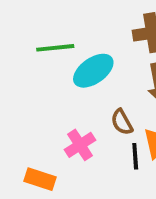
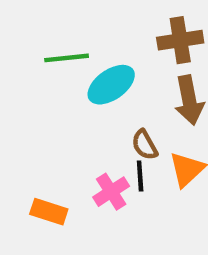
pink cross: (80, 145) -> (111, 192), moved
black line: (135, 156) -> (140, 176), moved

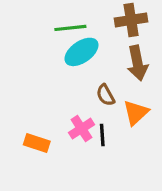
green line: (67, 58) -> (70, 28), moved
black line: (140, 176) -> (102, 135), moved

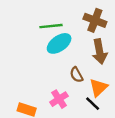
brown cross: (131, 20) -> (95, 20), turned 30
black line: (102, 135) -> (93, 104), moved, turned -42

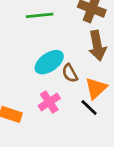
cyan ellipse: (59, 43) -> (49, 62), moved

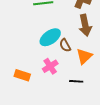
black line: (89, 107) -> (76, 81), moved, turned -40

